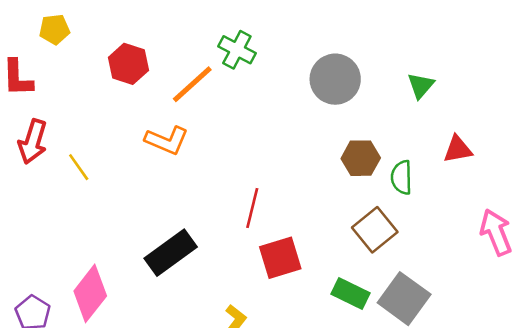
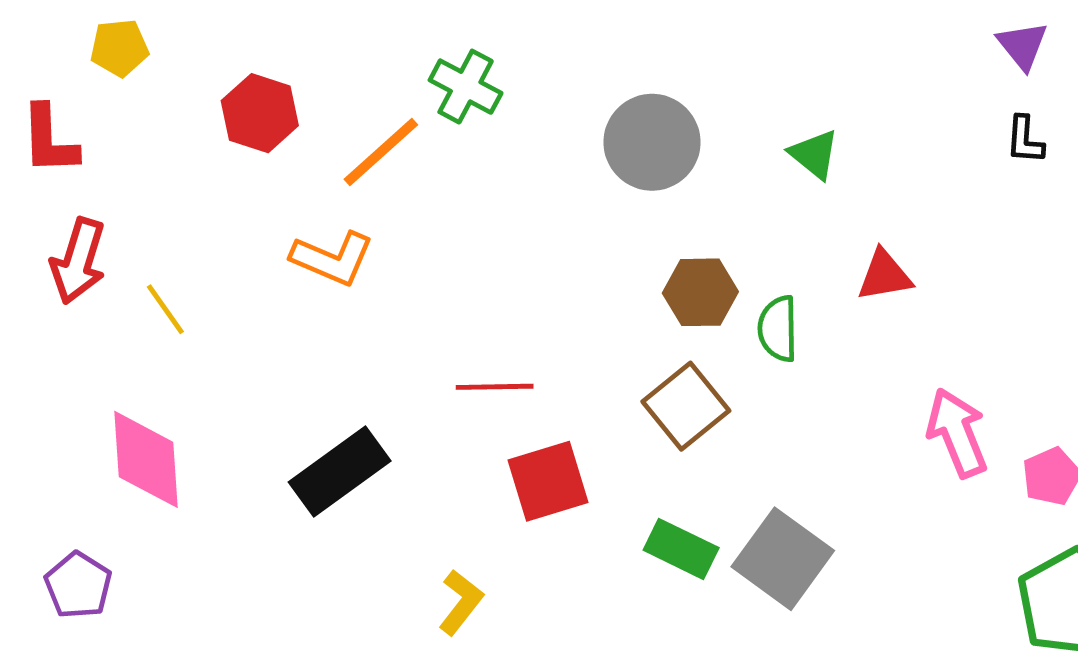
green triangle: (421, 85) -> (814, 154), turned -32
red line: (252, 208) -> (495, 387), turned 75
brown square: (375, 230) -> (686, 406), moved
pink diamond: (90, 293) -> (146, 459), moved, turned -42

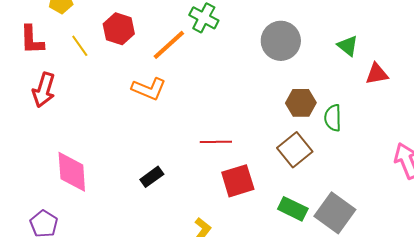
red triangle: (884, 275) -> (377, 74), moved
yellow line: (165, 309) -> (80, 46), moved
black rectangle: (340, 472) -> (152, 177), size x0.6

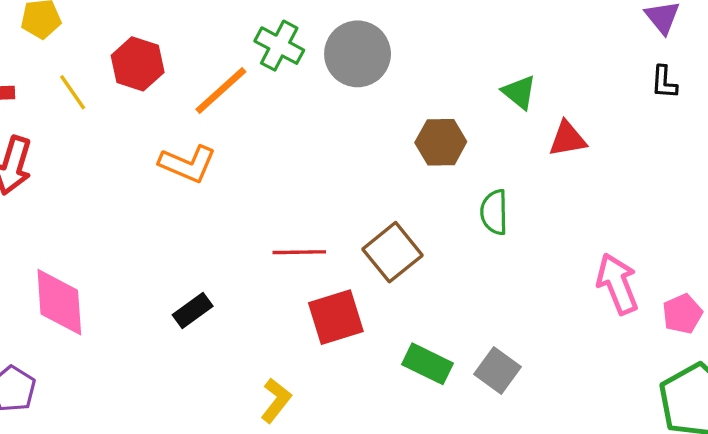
gray circle: (281, 41) -> (358, 54), moved
brown hexagon: (301, 103) -> (441, 142), moved
brown square: (295, 150) -> (393, 252), moved
gray square: (335, 213) -> (497, 370), size x0.7

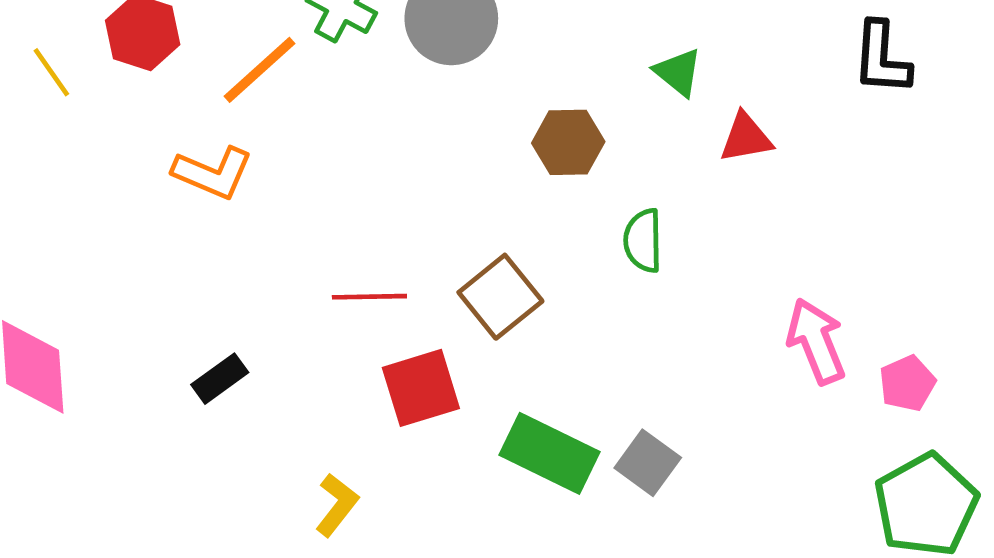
black L-shape: (664, 82) -> (882, 58), size x1.6
green rectangle: (428, 364) -> (549, 453), size x1.4

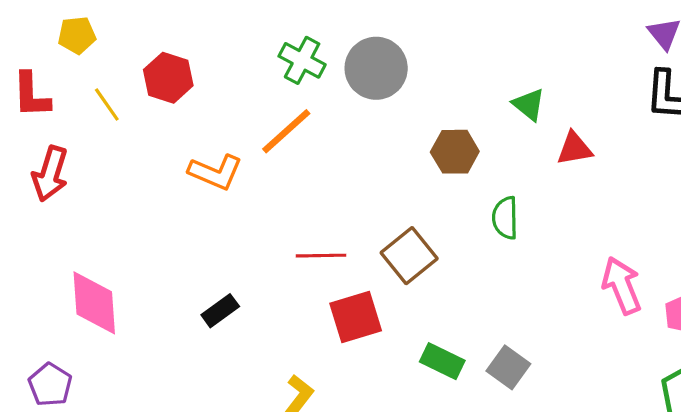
orange line: (260, 70) -> (286, 131), moved
green rectangle: (549, 453) -> (442, 361), size x0.7

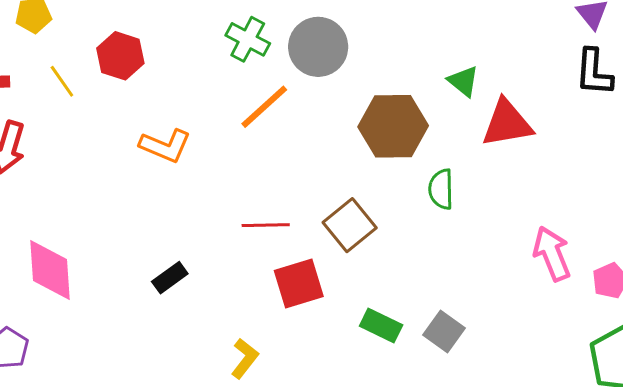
orange line: (286, 131) -> (264, 107), moved
red triangle: (574, 149) -> (507, 123), size x1.5
brown hexagon: (455, 152) -> (393, 126), size x1.5

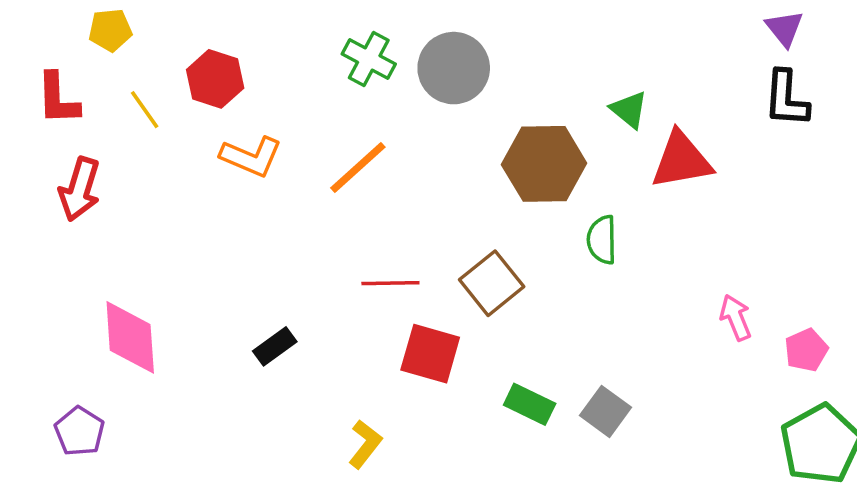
orange line: (264, 107) -> (358, 167), moved
orange L-shape: (165, 146) -> (251, 157), moved
pink arrow: (552, 254) -> (736, 317), size x0.7
red square: (299, 284) -> (430, 354), turned 33

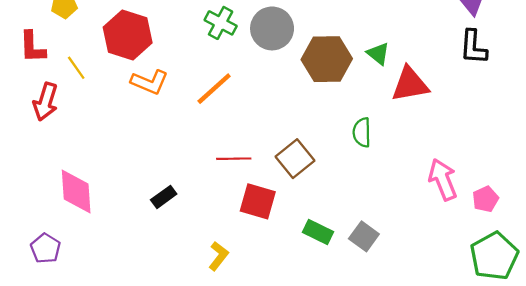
red hexagon: (215, 79) -> (128, 35), size x1.4
yellow line: (145, 110) -> (76, 68), moved
brown hexagon: (544, 164) -> (327, 59), moved
pink arrow: (736, 317) -> (443, 179), size x1.5

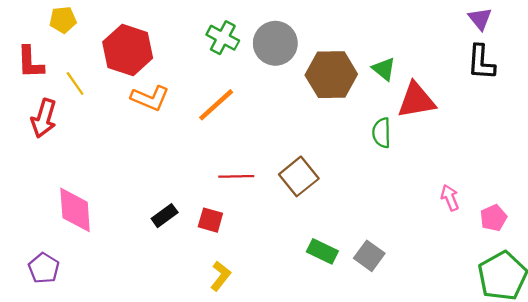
green semicircle: (362, 132) -> (382, 133), moved
pink arrow: (443, 179) -> (450, 198), size x0.6
red square: (258, 201) -> (210, 220), moved, size x0.7

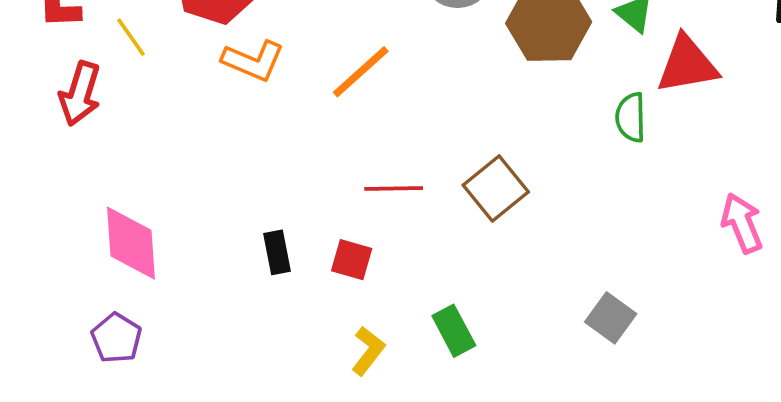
pink arrow: (450, 198) -> (742, 223), size x1.4
black rectangle: (165, 216) -> (277, 252), turned -65
green rectangle: (322, 251) -> (454, 331), moved, turned 36
purple pentagon: (44, 268) -> (116, 338), moved

